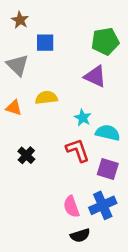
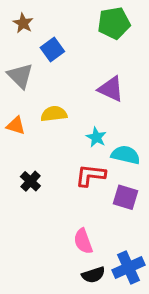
green pentagon: (105, 41) -> (114, 23), moved
blue square: (45, 43) -> (52, 50), turned -36
red L-shape: (78, 150) -> (90, 175), turned -64
blue cross: (103, 205) -> (128, 268), moved

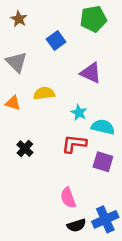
blue square: (52, 50) -> (56, 41), moved

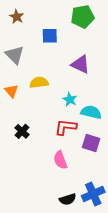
blue square: (56, 41) -> (50, 36), turned 35
orange triangle: (13, 103) -> (11, 91), turned 32
pink semicircle: (68, 198) -> (60, 160), moved

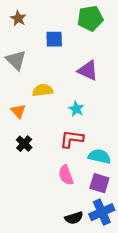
orange triangle: (11, 91) -> (18, 111), moved
cyan semicircle: (91, 112) -> (99, 156), moved
purple square: (91, 143) -> (99, 183), moved

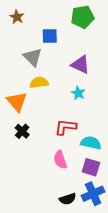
gray triangle: (16, 60) -> (33, 57), moved
cyan star: (76, 109) -> (78, 93), moved
orange triangle: (18, 111) -> (17, 102), size x1.5

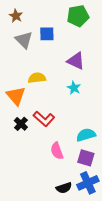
gray triangle: (33, 57) -> (24, 40), moved
red L-shape: (66, 127) -> (44, 119), moved, turned -145
cyan semicircle: (91, 143) -> (86, 135), turned -30

